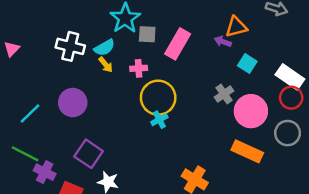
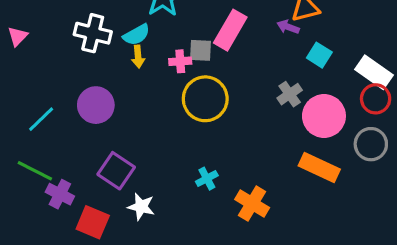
gray square: (147, 34) -> (201, 50), moved
yellow arrow: (106, 65) -> (138, 57), turned 35
cyan cross: (159, 120) -> (207, 179), moved

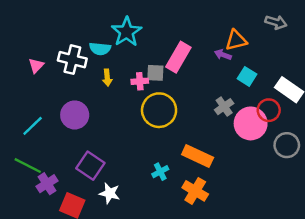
cyan semicircle: (136, 35) -> (100, 49), moved, turned 35
pink triangle: (18, 36) -> (36, 66), moved
red circle: (376, 99) -> (269, 110), moved
orange rectangle: (319, 168) -> (198, 156), moved
purple cross: (60, 194) -> (47, 184), turned 30

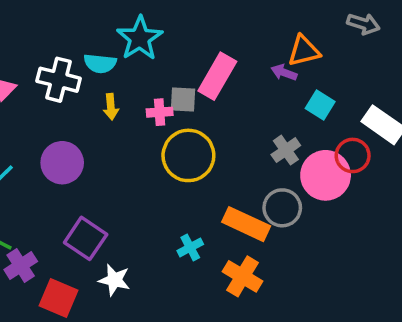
gray circle: (287, 145) -> (282, 208), moved

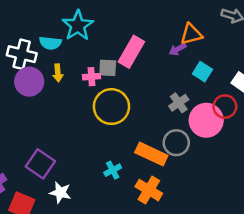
purple arrow: (284, 72) -> (178, 49), turned -49
purple circle: (62, 163) -> (29, 82), moved

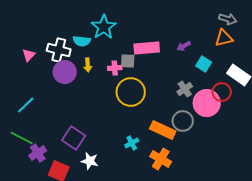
orange triangle: (191, 34) -> (224, 38), moved
pink rectangle: (131, 52) -> (147, 48), turned 55

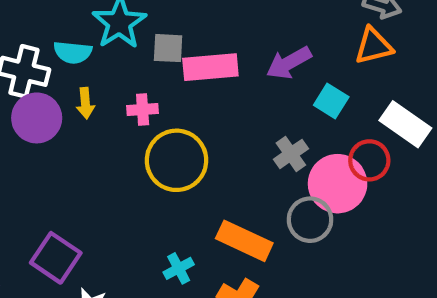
purple arrow: (184, 46) -> (289, 63), size x1.5
gray square: (128, 61) -> (168, 48), moved
gray circle: (183, 121) -> (310, 220), moved

